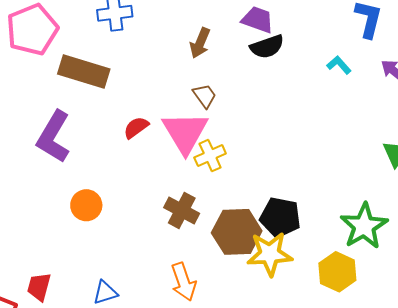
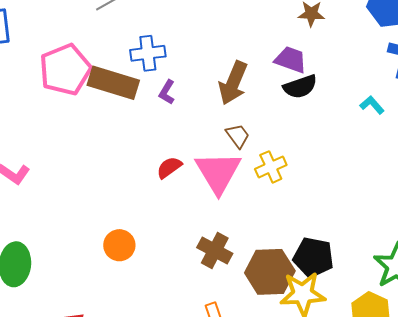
brown arrow: (200, 43) -> (233, 83), size x1.4
brown rectangle: (84, 72) -> (113, 83), moved
purple L-shape: (54, 137) -> (167, 92), moved, size x0.5
yellow cross: (210, 156) -> (271, 167), moved

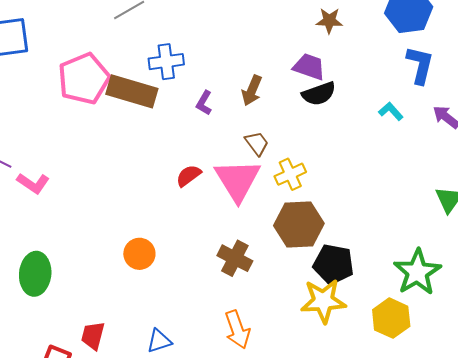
brown arrow: (233, 83) -> (252, 90), size x0.7
purple L-shape: (167, 92) -> (204, 103), moved
brown hexagon: (270, 272) -> (299, 224), moved

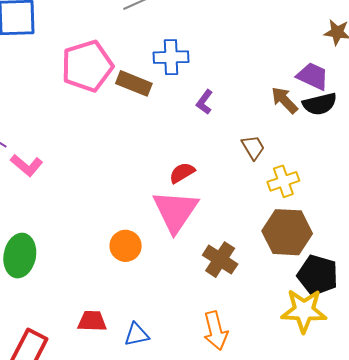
brown arrow: (252, 90) -> (285, 100), moved, turned 108
brown rectangle: (132, 91) -> (134, 83), size x0.7
pink triangle: (238, 180) -> (175, 211), moved
red trapezoid: (93, 336) -> (92, 321), moved, turned 72

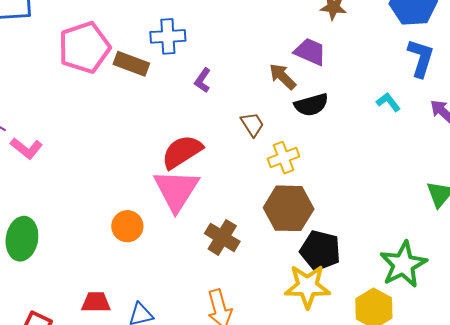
black semicircle: (320, 104) -> (311, 105), moved
red semicircle: (182, 173) -> (182, 152), size x1.6

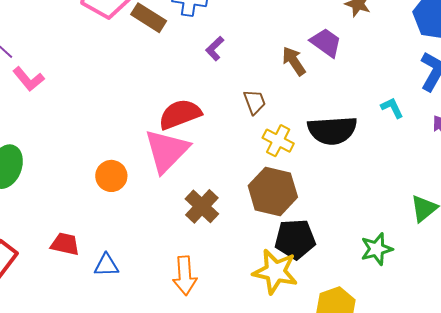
black semicircle: (311, 105) -> (332, 130), moved, size x1.4
yellow cross: (283, 158) -> (278, 141), turned 36
black pentagon: (320, 250) -> (295, 239), turned -30
green star: (403, 264) -> (377, 249), moved, size x0.7

